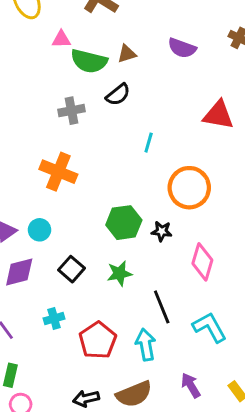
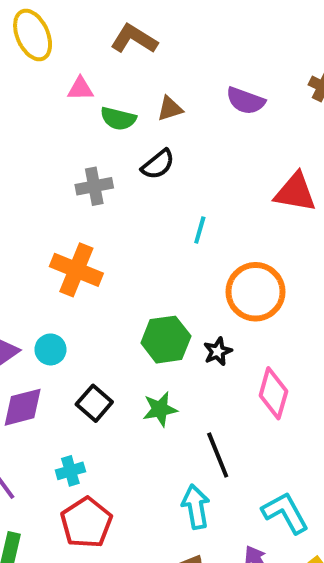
green semicircle: (89, 61) -> (118, 119), size x0.7
black star: (162, 231) -> (218, 351), turned -30
cyan L-shape: (210, 327) -> (285, 513), moved
red pentagon: (98, 340) -> (86, 523), moved

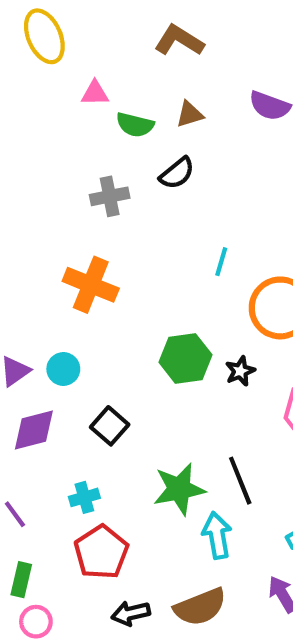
brown L-shape: (134, 39) -> (179, 41), moved
cyan line: (200, 230) -> (221, 262), moved
green star: (160, 409) -> (179, 489), moved, size x1.4

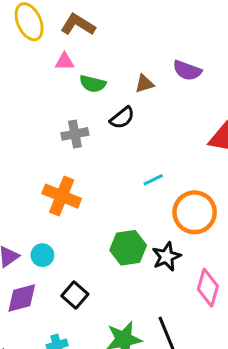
brown L-shape: (179, 41) -> (78, 25), moved
brown triangle: (190, 114) -> (144, 84), moved
cyan line: (221, 262) -> (153, 180), turned 48
black star: (240, 371) -> (166, 257), size x1.4

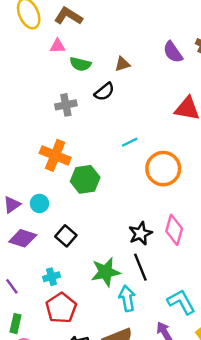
purple semicircle: (187, 70) -> (173, 52), moved, turned 35
green hexagon: (128, 248) -> (85, 179), moved
black star: (166, 257) -> (140, 233), moved
purple diamond: (22, 298) -> (23, 238), turned 32

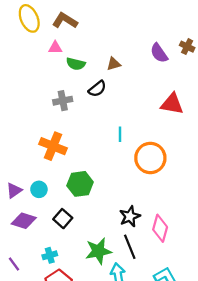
cyan line: (130, 142) -> (120, 134), turned -64
green hexagon: (85, 179) -> (80, 184), moved
pink diamond: (174, 230) -> (160, 228), moved

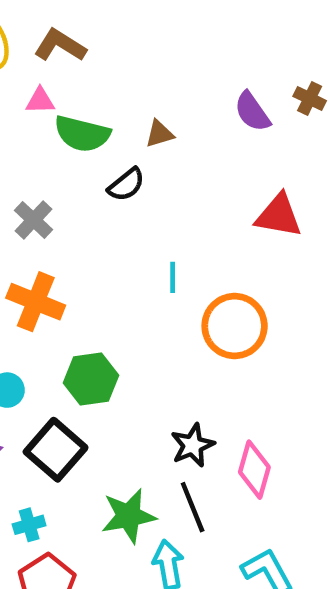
green semicircle: (76, 64) -> (82, 134), size x1.4
gray cross: (63, 101) -> (34, 220), moved, turned -36
black square: (63, 219) -> (56, 450), size x1.5

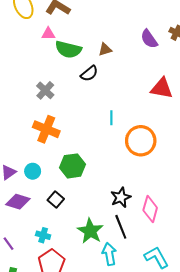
black square: (56, 450) -> (56, 200), size x0.6
green star: (129, 516) -> (90, 231), turned -30
cyan cross: (29, 525) -> (43, 235), turned 32

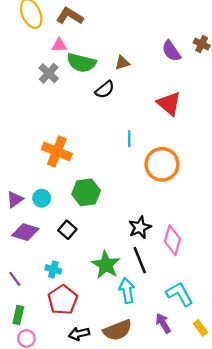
red triangle: (162, 88) -> (169, 104), moved, turned 30
gray cross: (45, 90) -> (49, 73), moved

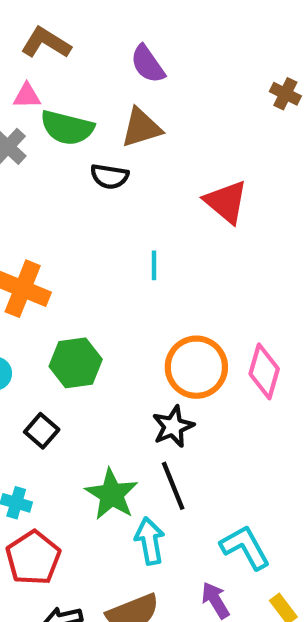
purple semicircle: (171, 51) -> (148, 64), moved
brown triangle: (122, 63) -> (141, 128), size x1.5
black semicircle: (105, 90) -> (109, 176), turned 48
orange circle: (162, 164) -> (196, 367), moved
pink diamond: (173, 240) -> (264, 371), moved

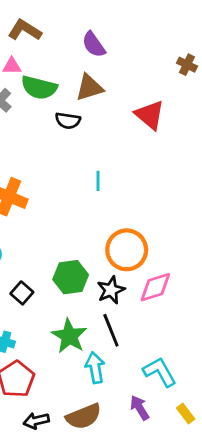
red triangle: (226, 202) -> (150, 115), moved
green hexagon: (76, 363) -> (71, 277), moved
pink diamond: (264, 371) -> (155, 287), moved, turned 57

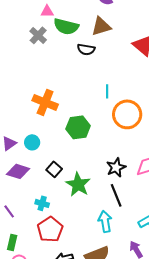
orange circle: (127, 250) -> (127, 114), moved
green hexagon: (71, 277) -> (78, 127), moved
green star: (69, 336) -> (78, 184), moved

